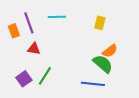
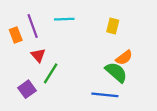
red triangle: (34, 49) -> (38, 55), turned 40
green line: (45, 76) -> (51, 73), moved

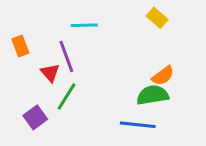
purple line: (33, 26) -> (66, 56), moved
yellow rectangle: (113, 26) -> (157, 18), moved, turned -63
green semicircle: (116, 72) -> (153, 95), turned -50

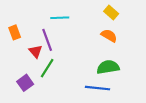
orange semicircle: (163, 76) -> (109, 36), moved, turned -112

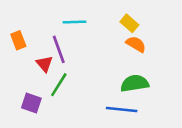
yellow rectangle: (111, 13) -> (129, 23), moved
purple square: (25, 83) -> (31, 103), turned -35

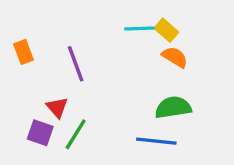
cyan line: (74, 22) -> (139, 28), moved
red triangle: (44, 64) -> (57, 107), moved
green line: (59, 85) -> (76, 134), moved

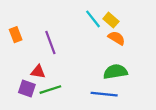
cyan line: (139, 28) -> (93, 19), turned 54
red triangle: (57, 107) -> (38, 72), turned -40
green line: (76, 134) -> (50, 90), turned 40

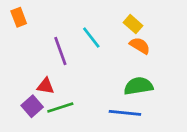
cyan line: (93, 19) -> (91, 38), moved
orange rectangle: (16, 35) -> (19, 17), moved
purple square: (27, 88) -> (32, 106), turned 30

